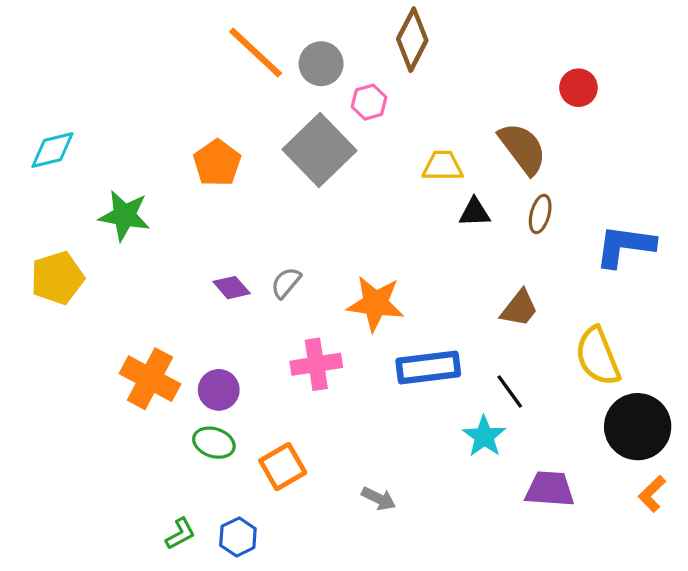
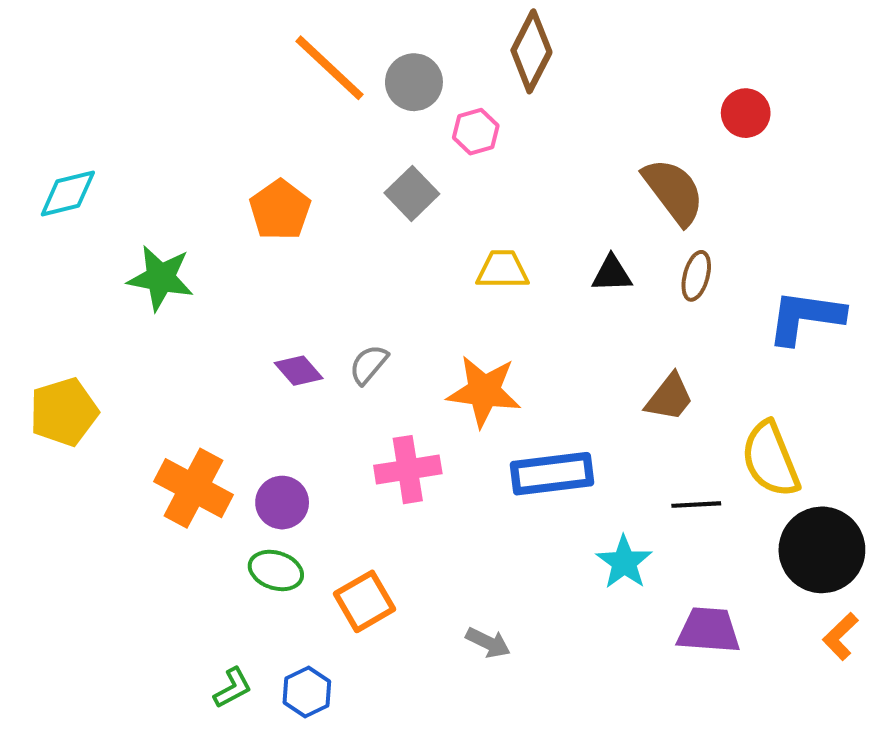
gray square: (319, 150) -> (412, 193), size x0.6
yellow trapezoid: (443, 166) -> (503, 270), moved
yellow pentagon: (57, 278) -> (64, 412), moved
black line: (510, 391) -> (696, 505), moved, turned -57

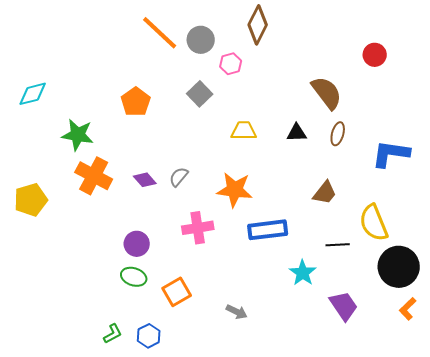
red circle: (746, 113) -> (375, 55), moved
orange cross: (193, 488) -> (94, 176), moved
purple trapezoid: (709, 630) -> (344, 306), turned 52

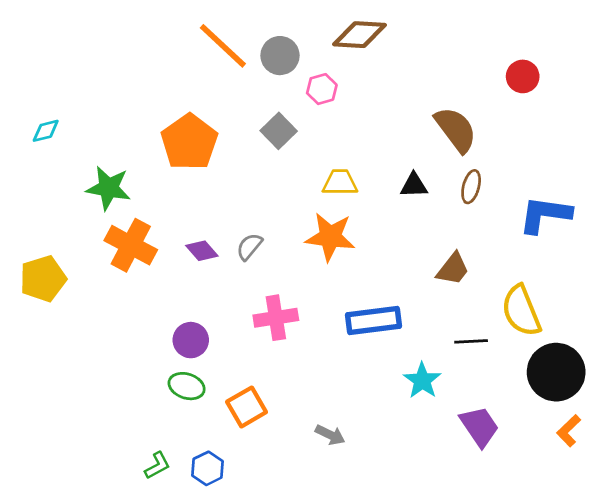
brown diamond: (258, 25) -> (359, 35), turned 66
cyan diamond: (33, 94) -> (46, 131), size x0.7
orange pentagon: (136, 102) -> (189, 142), size x1.4
orange star: (235, 190) -> (330, 237), moved

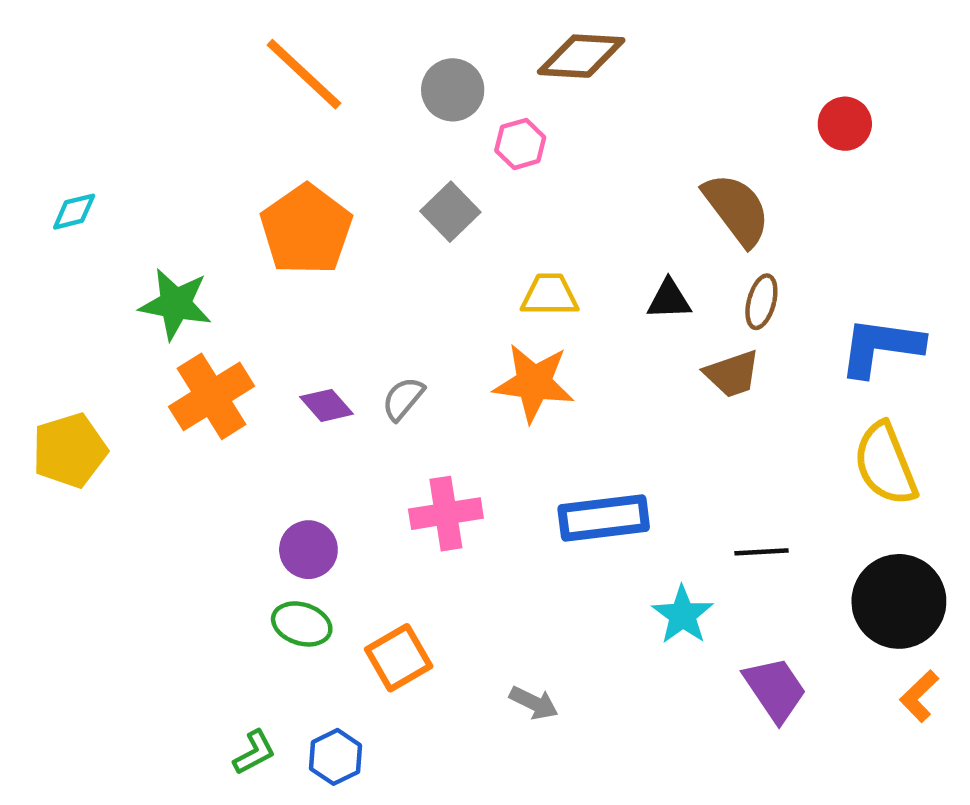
orange line: (223, 46) -> (304, 74), moved
orange cross: (131, 245) -> (212, 396), turned 30
brown trapezoid: (453, 269) -> (732, 374), moved, turned 33
yellow semicircle: (521, 311) -> (885, 464), moved

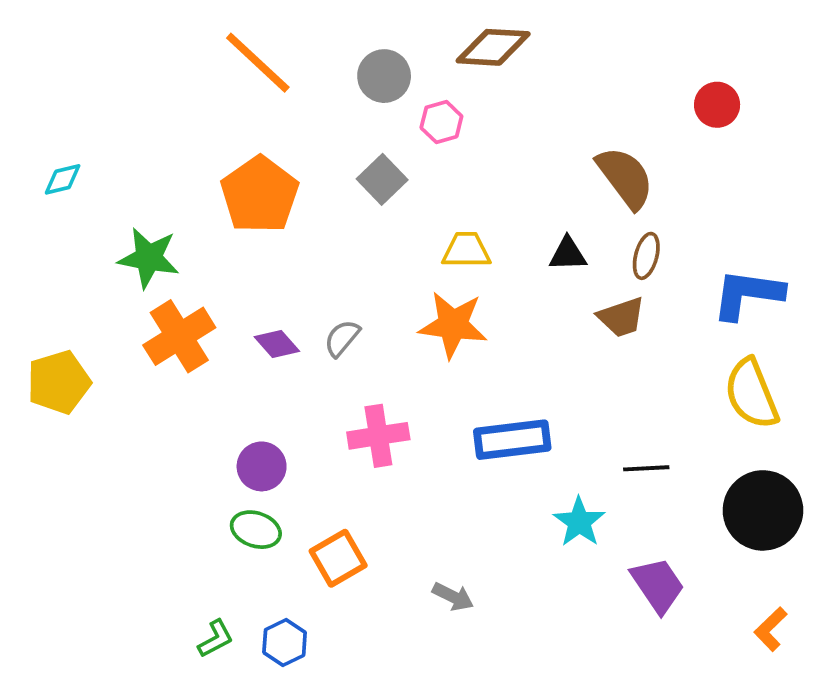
orange L-shape: (919, 696) -> (771, 629), moved

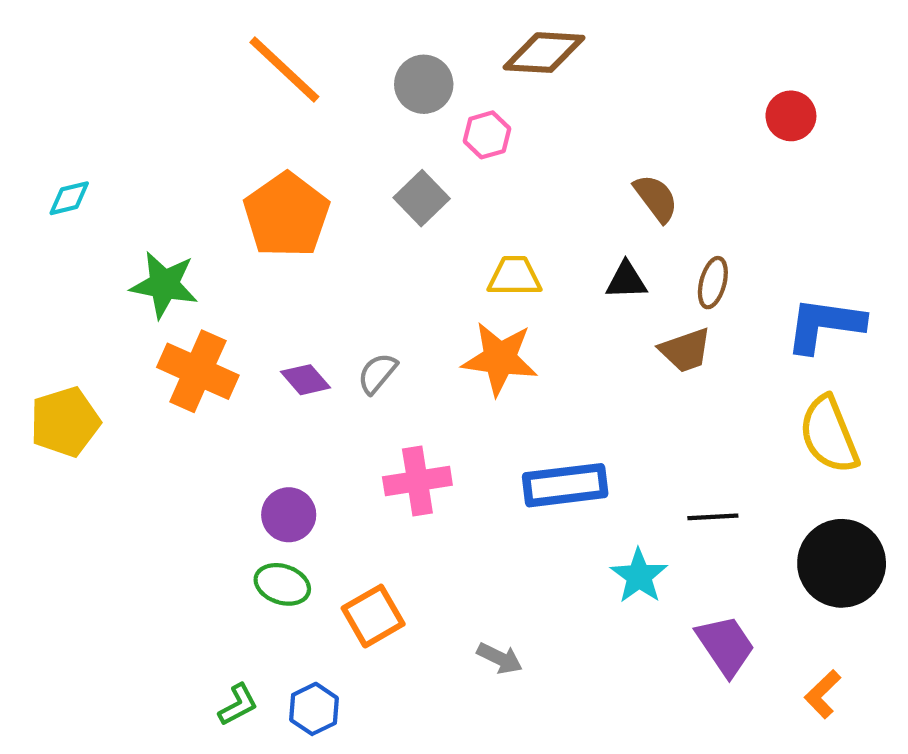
brown semicircle: (625, 177) -> (656, 198), moved, size x0.7
orange cross: (179, 336) -> (198, 371), turned -34
orange L-shape: (771, 629) -> (823, 694), moved

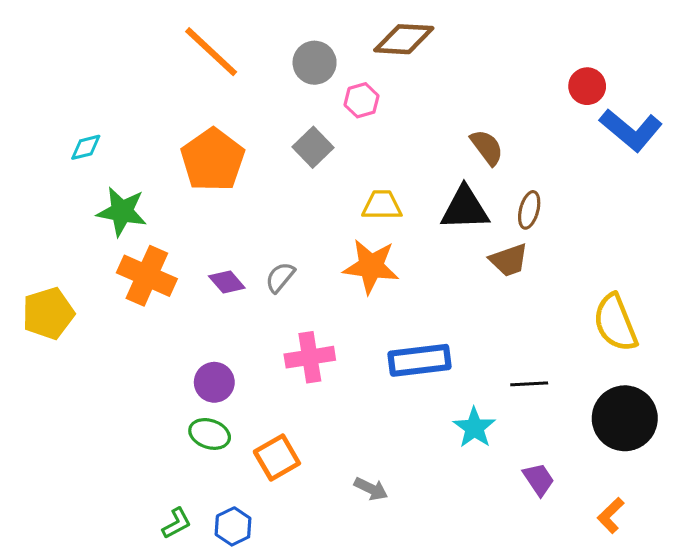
cyan diamond: (69, 198) -> (86, 147), moved
black triangle: (626, 281) -> (465, 208), size x1.6
blue L-shape: (825, 325) -> (631, 130), moved, turned -148
purple trapezoid: (726, 646) -> (539, 479), size x0.7

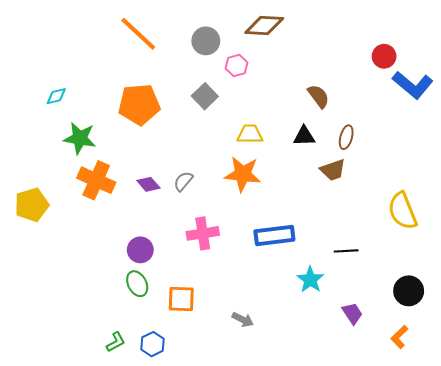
orange pentagon: (213, 160) -> (139, 104), turned 30
black triangle: (465, 208) -> (304, 136), size x0.7
black circle: (625, 418) -> (409, 291), moved, size x0.7
green ellipse: (210, 434) -> (137, 284), turned 45
orange square: (277, 457) -> (181, 299), turned 32

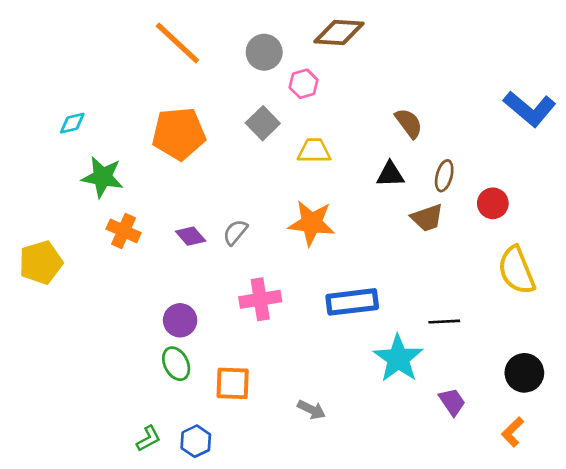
red circle: (384, 56) -> (493, 203), moved
yellow trapezoid: (250, 134) -> (314, 151), moved
orange cross: (96, 180) -> (124, 231), size x0.7
cyan star: (310, 280) -> (398, 358), size x1.4

